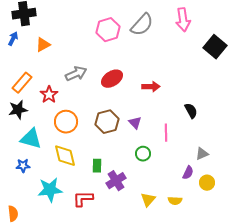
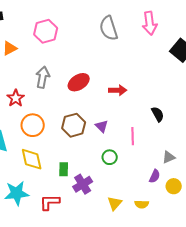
gray semicircle: (142, 25) -> (109, 28), turned 120
pink hexagon: (108, 30) -> (46, 31), moved
gray arrow: (76, 74) -> (43, 77), turned -55

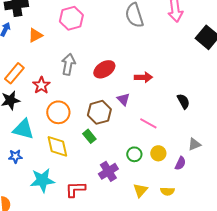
purple triangle: (102, 126) -> (123, 99), moved
pink line: (133, 136) -> (148, 123), moved, turned -60
green circle: (110, 157) -> (134, 154), moved
green rectangle: (64, 169) -> (89, 136), moved, turned -40
yellow circle: (174, 186) -> (158, 153), moved

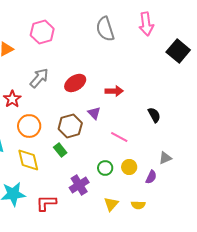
gray arrow: (68, 64) -> (39, 78), turned 30

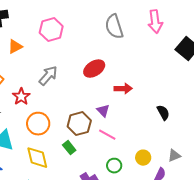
red ellipse: (75, 83) -> (94, 69), moved
pink line: (119, 137) -> (107, 135), moved
yellow circle: (129, 167) -> (143, 158), moved

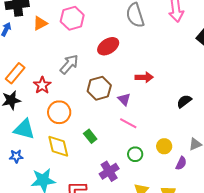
orange triangle: (15, 47) -> (40, 23), moved
red ellipse: (94, 69) -> (108, 46), moved
black semicircle: (163, 113) -> (184, 101), turned -98
brown hexagon: (79, 124) -> (99, 88), moved

